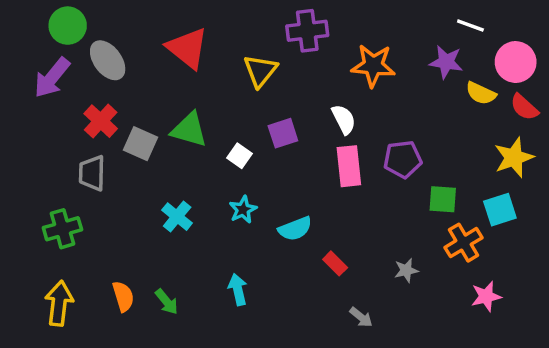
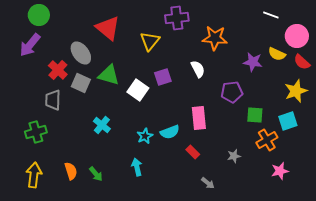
gray ellipse: (108, 60) -> (81, 53), moved
purple star: (446, 62) -> (253, 62), moved
white square: (240, 156) -> (138, 90), size x1.5
pink rectangle: (349, 166) -> (199, 118), moved
cyan star: (243, 210) -> (145, 136), moved

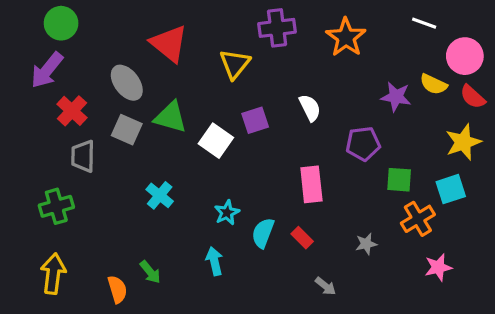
orange star: (215, 38) -> (346, 37), moved, turned 30
red cross: (58, 70) -> (72, 111), moved
cyan semicircle: (170, 132) -> (263, 233), moved, turned 132
orange semicircle: (71, 171) -> (117, 289), moved

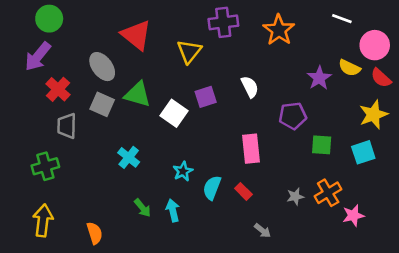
purple star: (396, 97) -> (319, 78), turned 30
orange cross: (418, 219) -> (328, 193), moved
green arrow: (150, 272) -> (143, 208), moved

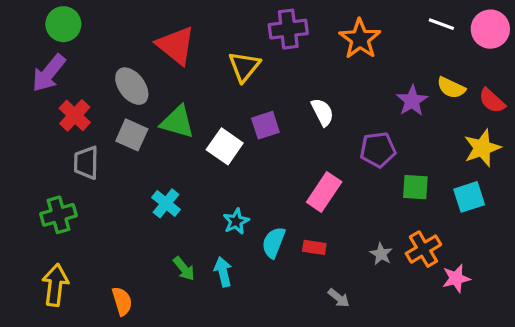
pink circle: (375, 45) -> (490, 29), moved
pink rectangle: (251, 149) -> (324, 192), turned 40
red rectangle: (243, 191) -> (314, 247), turned -36
gray star: (295, 197) -> (381, 254), turned -30

